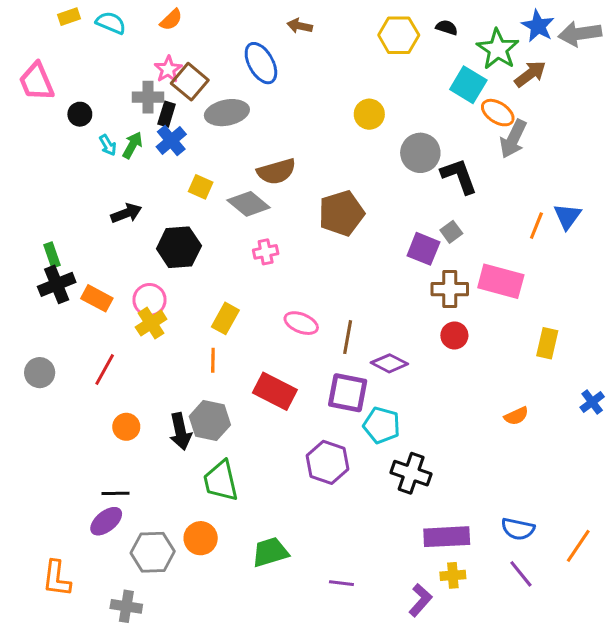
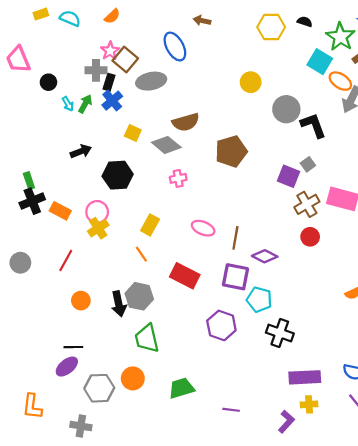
brown cross: (450, 289) -> (307, 204), turned -30
orange line: (213, 360) -> (141, 254), turned -35

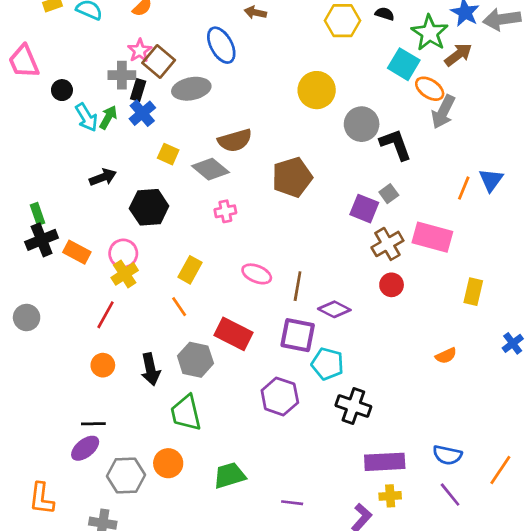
yellow circle: (251, 82) -> (317, 90), size x1.4
cyan arrow: (68, 104) -> (86, 117), size x1.5
red line: (66, 261) -> (106, 315), moved
gray hexagon: (139, 296) -> (195, 360), moved

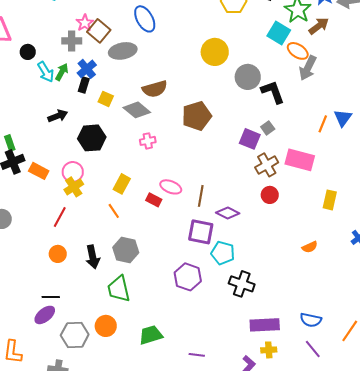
black rectangle: (138, 90) -> (84, 85), moved
red rectangle: (234, 334) -> (154, 200), moved, size x0.6

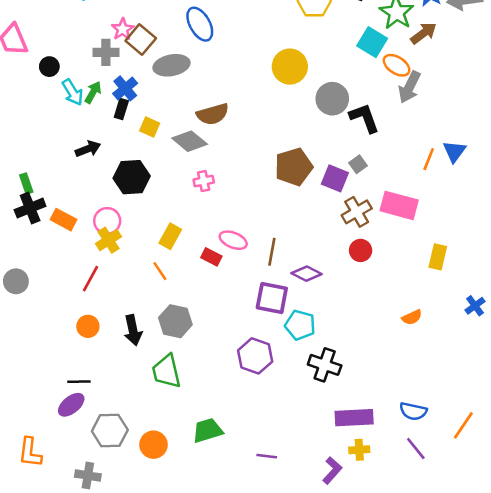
brown pentagon: (197, 116) -> (294, 167), moved
orange circle: (106, 326) -> (153, 445), moved

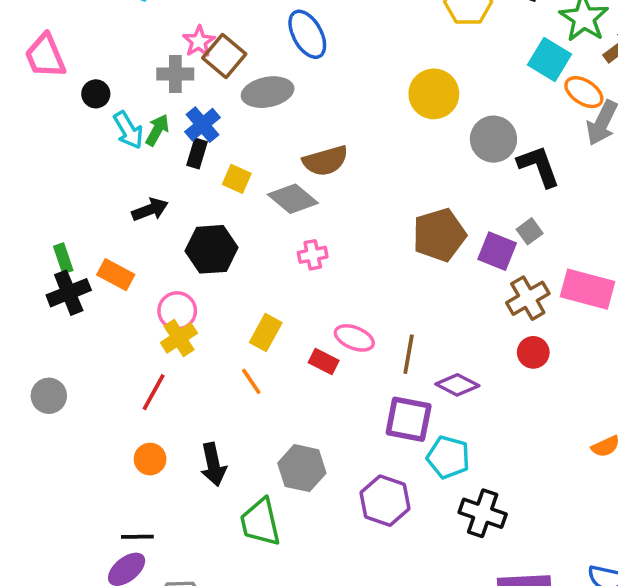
orange rectangle: (63, 220) -> (116, 275), moved
gray hexagon: (175, 321) -> (302, 468), moved

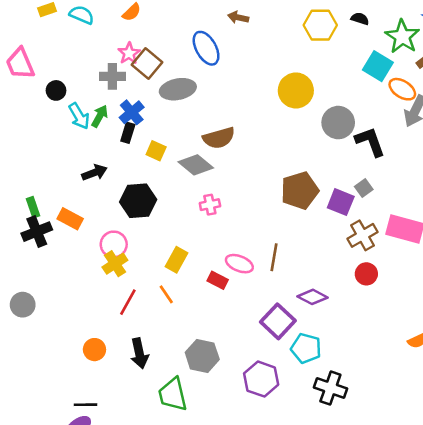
brown line: (409, 354) -> (274, 257), moved
red line: (154, 392) -> (128, 302), moved
purple square: (409, 419) -> (278, 321), turned 32

